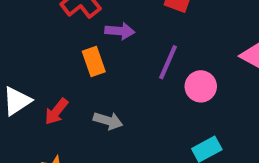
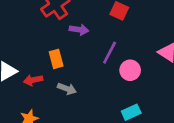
orange rectangle: (94, 62) -> (56, 59), moved
red arrow: (56, 111) -> (33, 80), turned 36

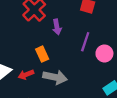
purple arrow: (79, 30) -> (57, 27), turned 80
gray arrow: (67, 89) -> (55, 77), size x1.5

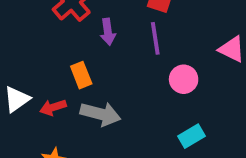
purple line: (85, 42) -> (155, 38), moved, turned -30

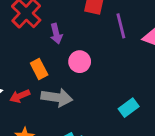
purple line: (155, 38) -> (121, 26), moved
pink circle: (184, 79) -> (80, 62), moved

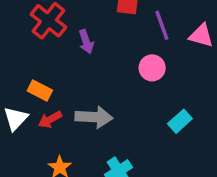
pink circle: (80, 62) -> (152, 68), moved
orange rectangle: (39, 69) -> (40, 91), moved, turned -30

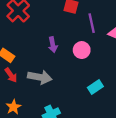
purple arrow: (86, 42) -> (53, 45), moved
red arrow: (50, 120) -> (11, 75), turned -104

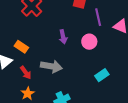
red arrow: (11, 75) -> (26, 73), moved

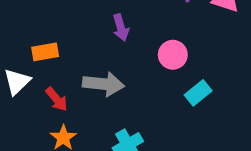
pink circle: (89, 42) -> (173, 55), moved
orange rectangle: (21, 47) -> (45, 52), turned -40

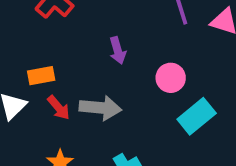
cyan rectangle: (198, 93) -> (197, 116), size x1.4
red arrow: (57, 99) -> (59, 108), moved

